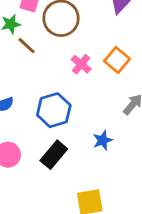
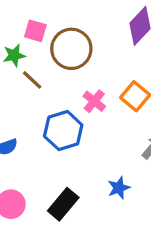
blue hexagon: (54, 110) -> (63, 131), moved

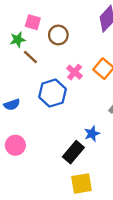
brown circle: (71, 49) -> (58, 35), size x0.7
black rectangle: (63, 204) -> (73, 152), moved

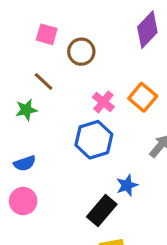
green star: (18, 40) -> (26, 110), moved
blue hexagon: (53, 93) -> (94, 140), moved
blue semicircle: (12, 105) -> (25, 163), moved

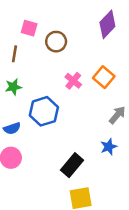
brown line: (44, 82) -> (15, 54), moved, turned 56
blue hexagon: (94, 140) -> (44, 111), moved
blue star: (127, 185) -> (109, 147), moved

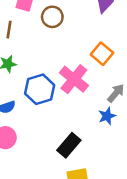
pink cross: (73, 81) -> (74, 79), moved, size x1.6
blue star: (109, 147) -> (107, 116), moved

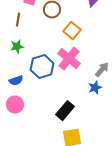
orange square: (102, 54) -> (72, 31), moved

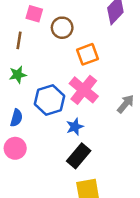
orange square: (72, 31) -> (88, 54), turned 30
blue semicircle: (16, 81) -> (16, 118), turned -56
blue star: (95, 88) -> (75, 127), moved

